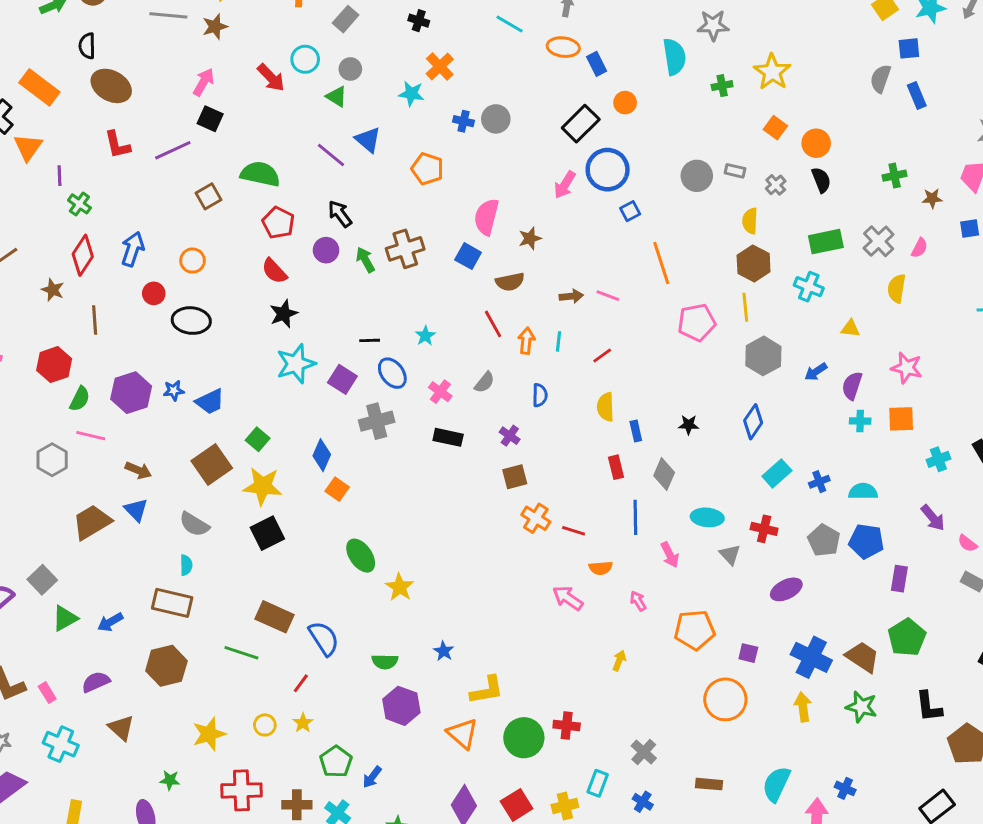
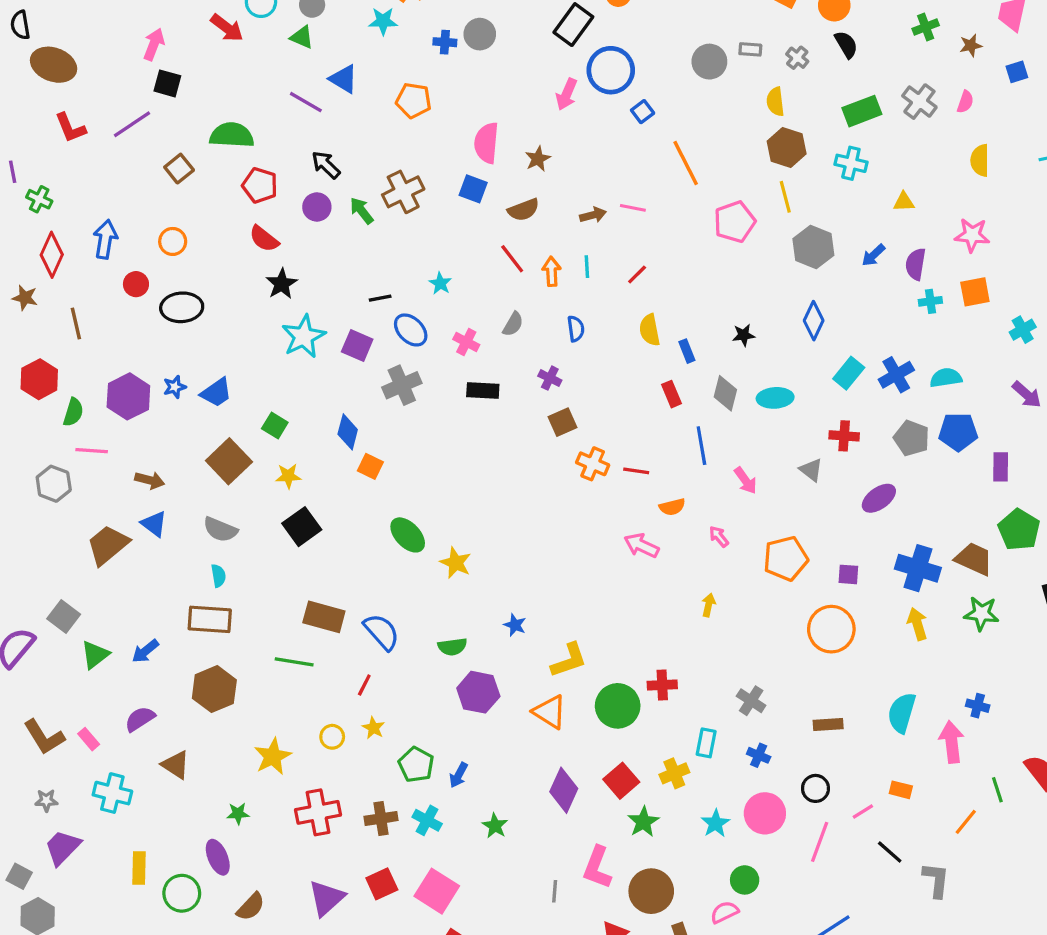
yellow semicircle: (897, 288) -> (980, 160), moved
blue cross: (819, 482) -> (896, 375), size x1.5
yellow star: (263, 486) -> (288, 476), size x0.6
cyan ellipse: (707, 517) -> (775, 398), moved

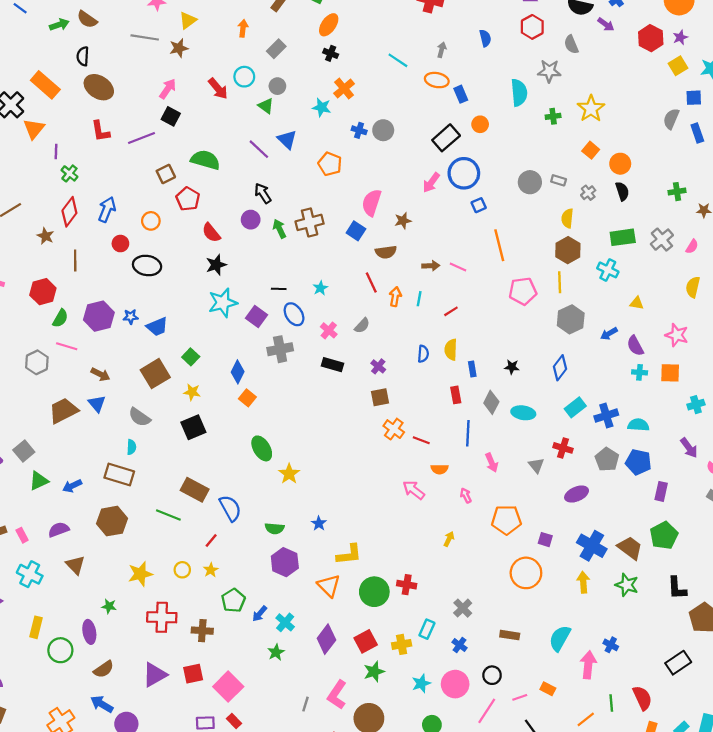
red pentagon: (260, 185) -> (188, 199), moved
purple semicircle: (916, 264) -> (635, 346), turned -50
blue semicircle: (576, 329) -> (423, 354), moved
cyan cross: (427, 820) -> (285, 622), moved

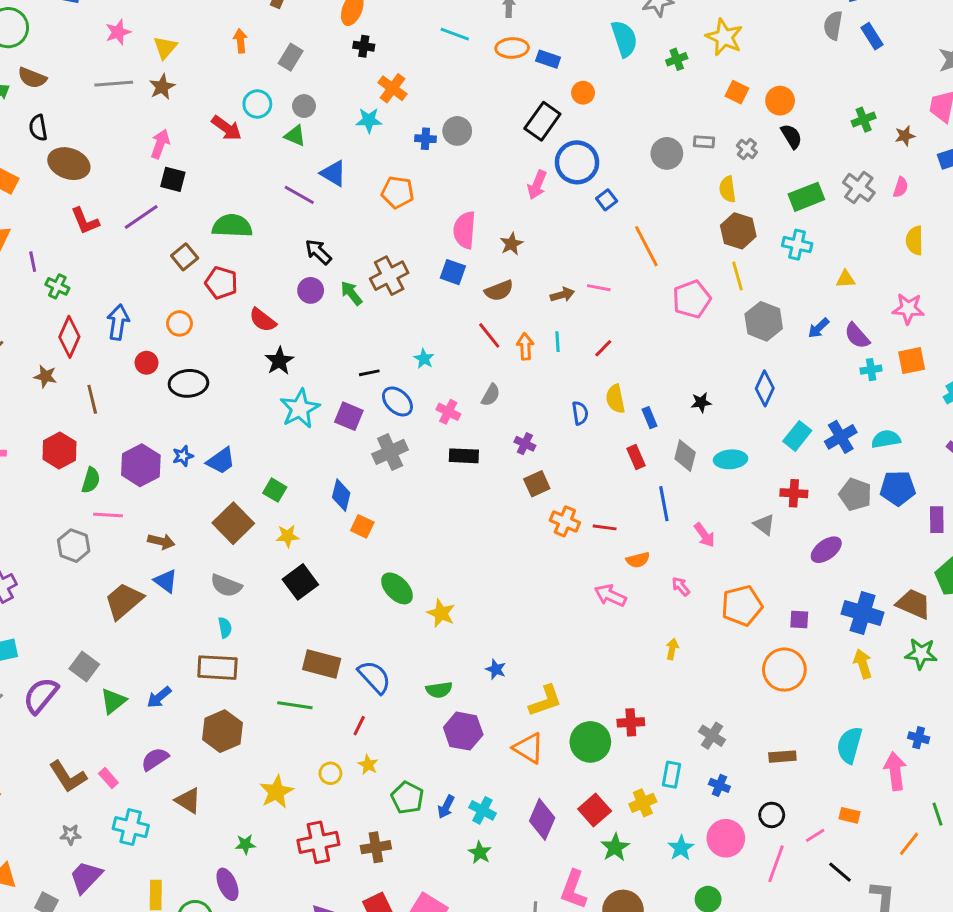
blue rectangle: (461, 94) -> (548, 59), turned -35

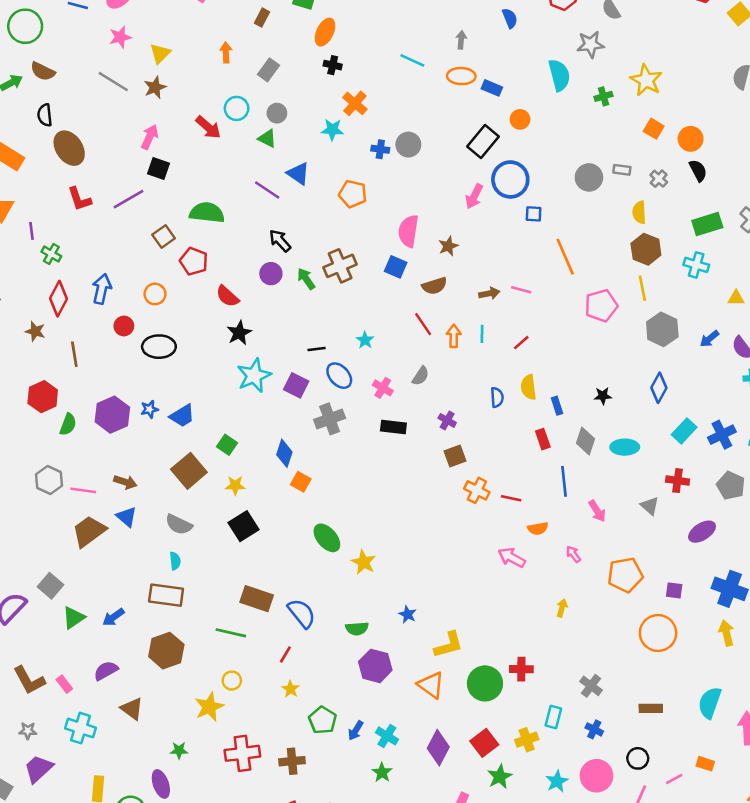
gray line: (114, 84) -> (113, 82), turned 32
brown ellipse: (69, 164) -> (69, 148), turned 32
blue square: (607, 200) -> (534, 214), turned 36
pink line: (108, 515) -> (83, 490), moved
yellow circle: (330, 773) -> (232, 681), moved

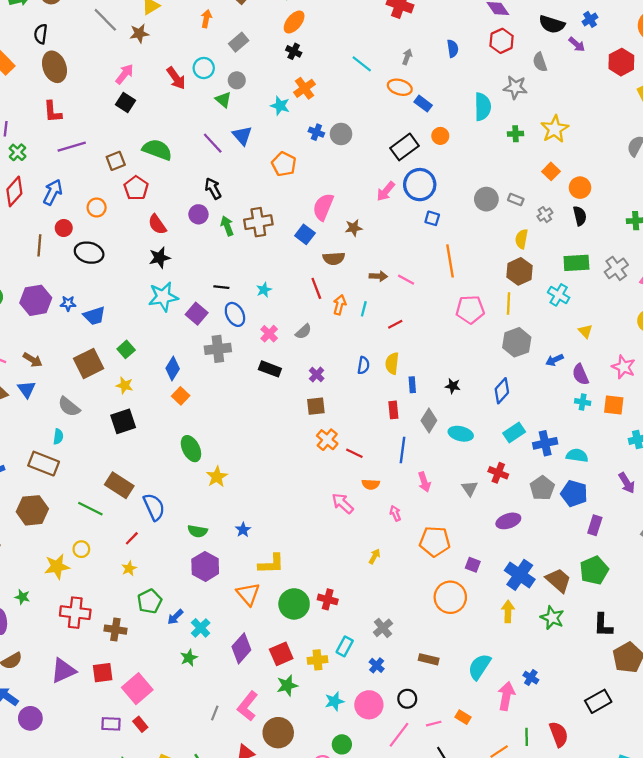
purple line: (129, 199) -> (72, 147), moved
yellow triangle: (736, 298) -> (585, 331), turned 32
brown line: (74, 354) -> (39, 245), moved

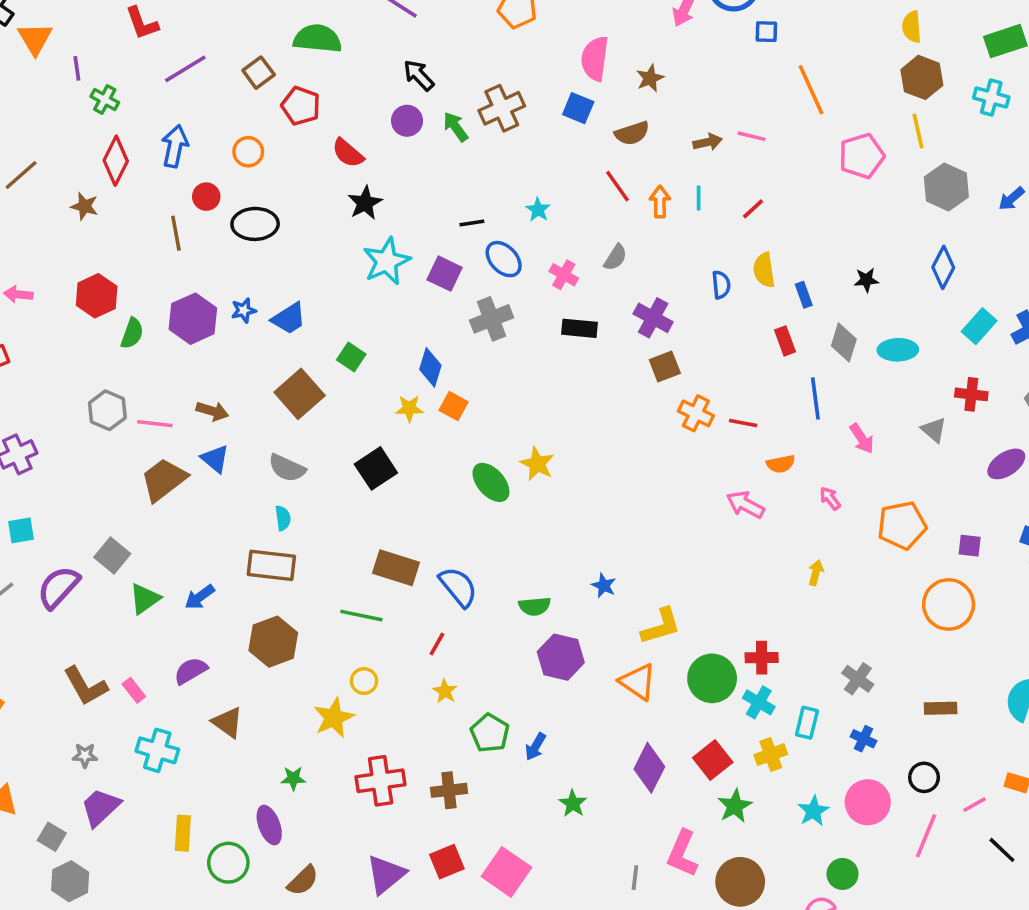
purple cross: (317, 374) -> (653, 318), size x1.5
yellow star: (125, 385) -> (409, 408), moved
yellow star: (217, 477) -> (537, 464), moved
cyan cross: (201, 628) -> (759, 702), moved

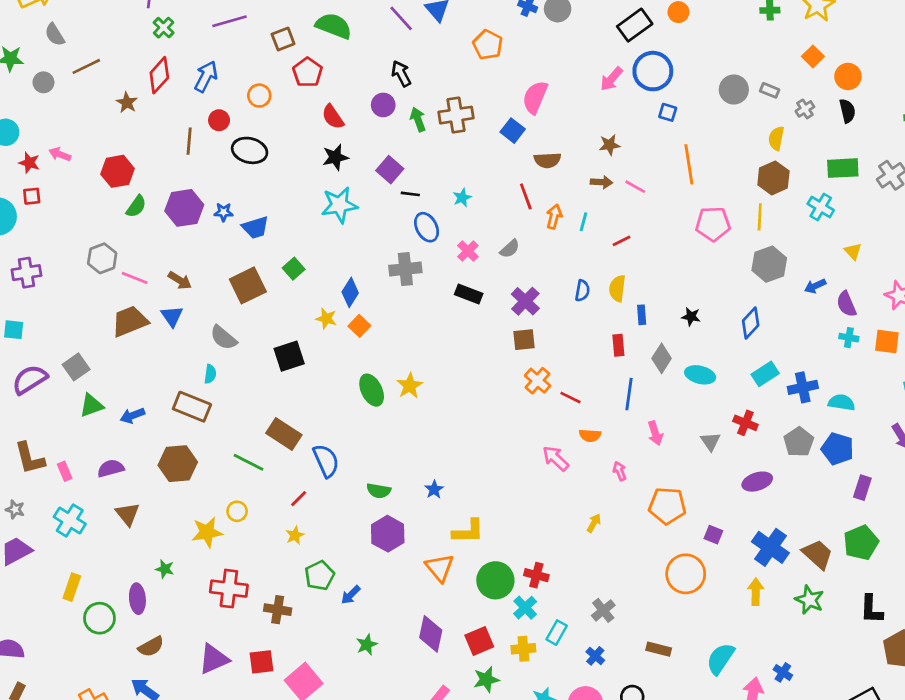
brown star: (650, 78) -> (609, 145), moved
purple square: (445, 274) -> (390, 170), moved
purple diamond: (649, 768) -> (431, 634), turned -30

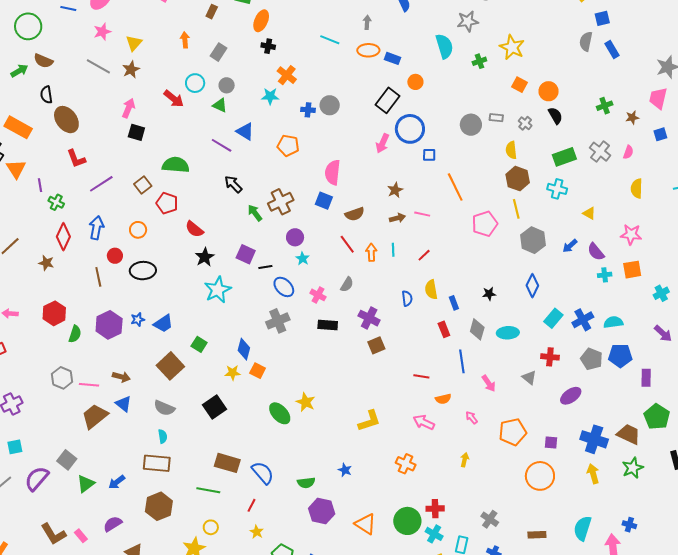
purple circle: (383, 105) -> (295, 237), moved
orange cross: (538, 381) -> (406, 464), moved
yellow L-shape: (468, 531) -> (369, 421), moved
green star: (809, 600) -> (633, 468), turned -30

